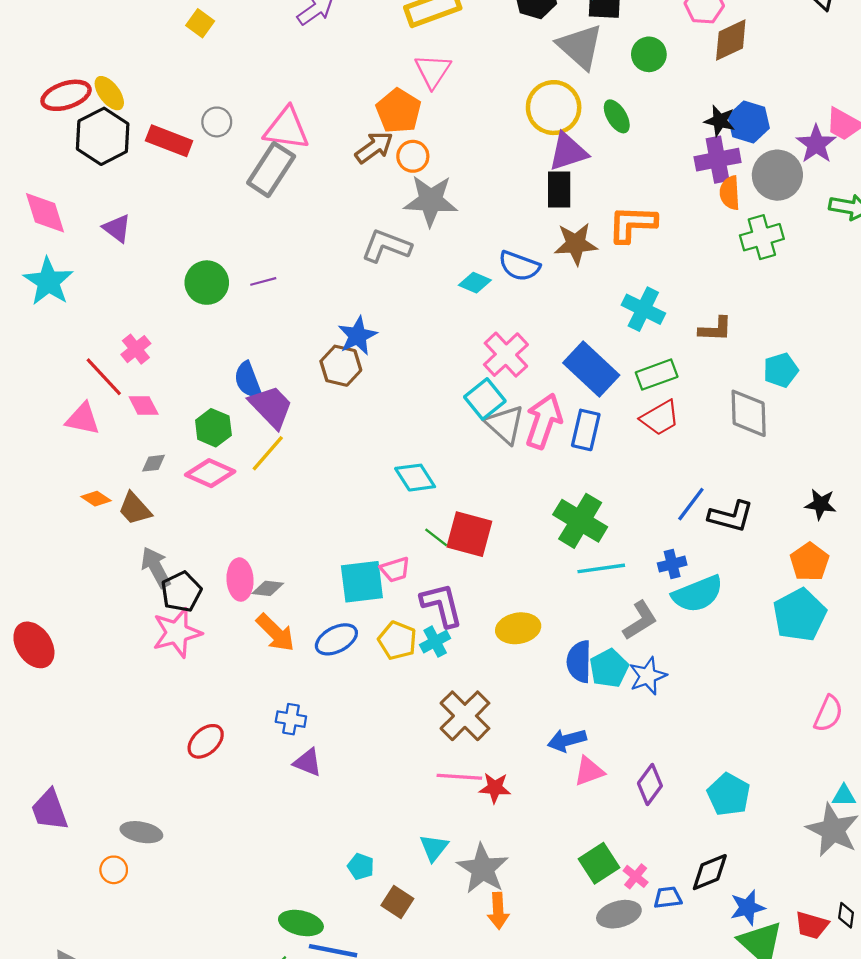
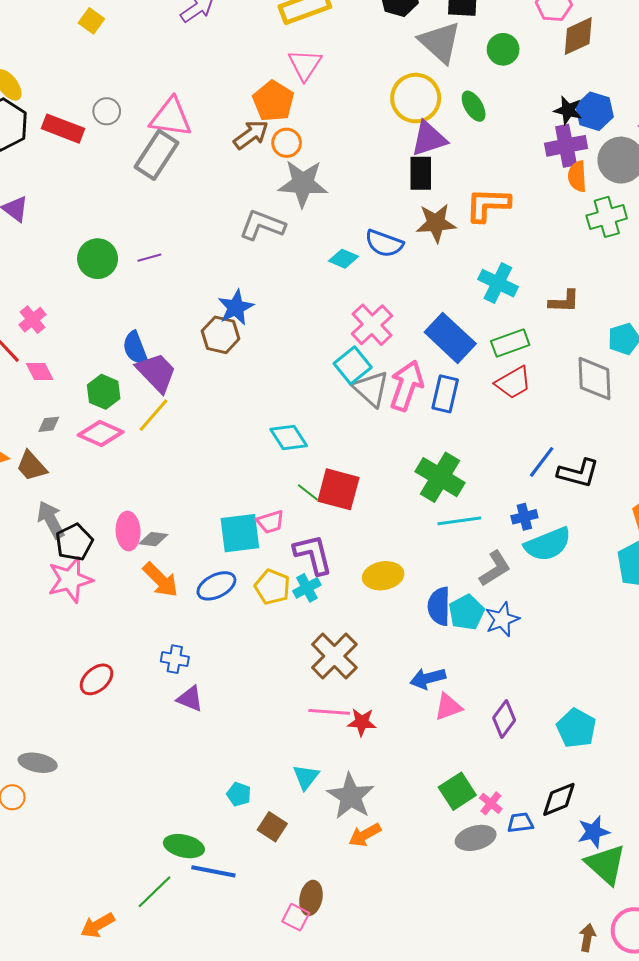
orange arrow: (498, 911) -> (365, 835), turned 64

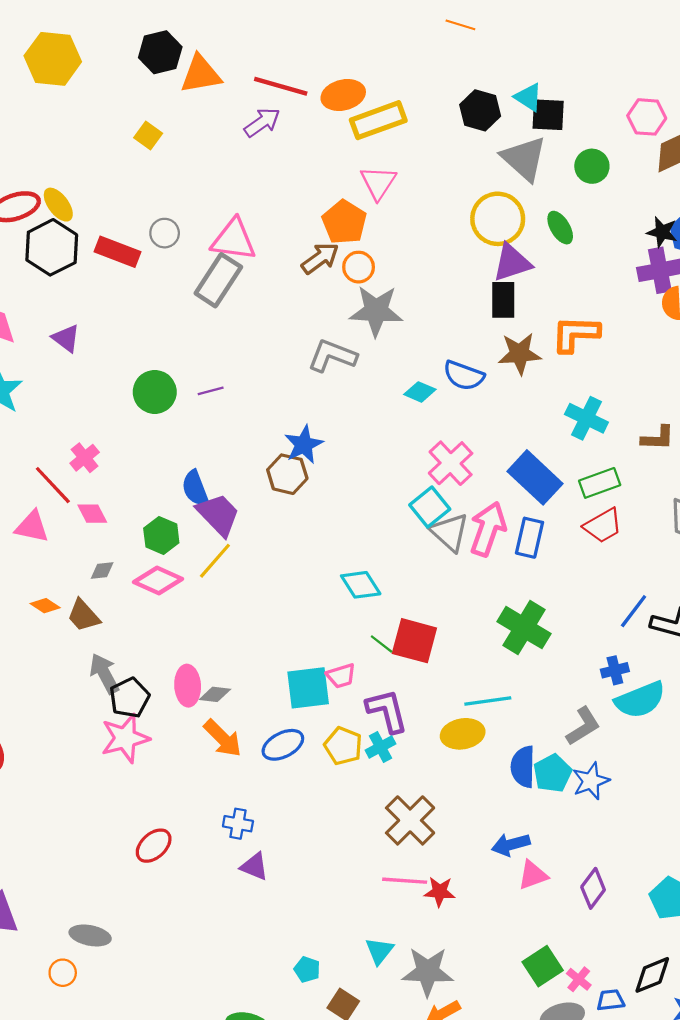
cyan line: (459, 521) -> (488, 701), moved
gray star: (351, 796) -> (428, 972), turned -30

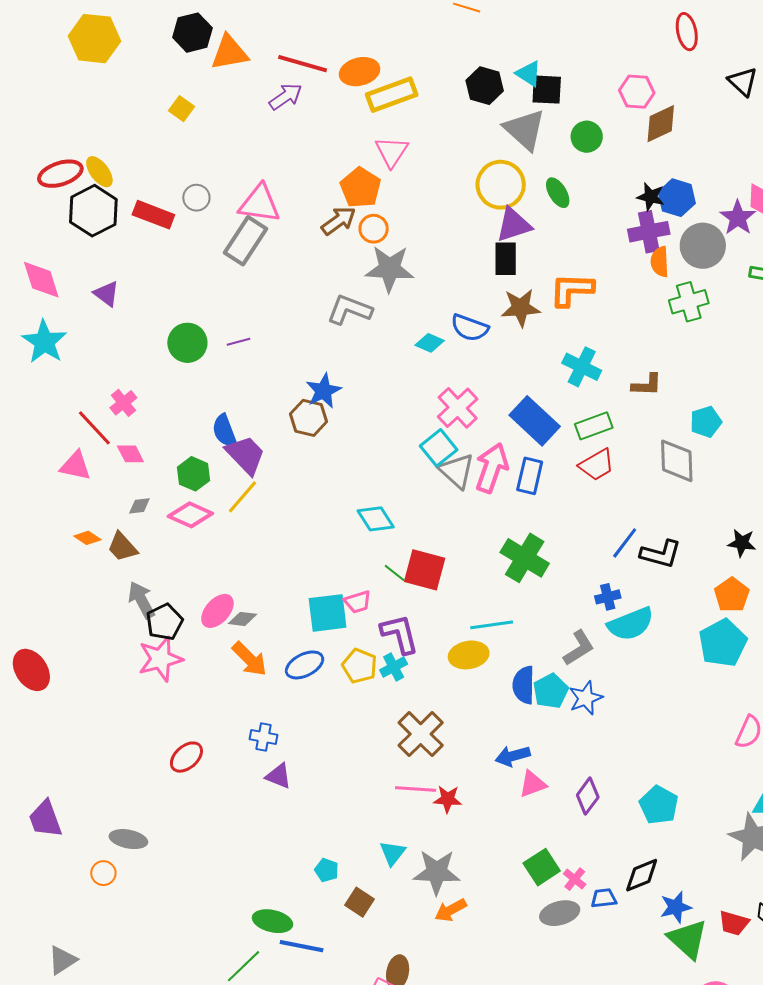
pink ellipse: (188, 686) -> (217, 611), turned 45

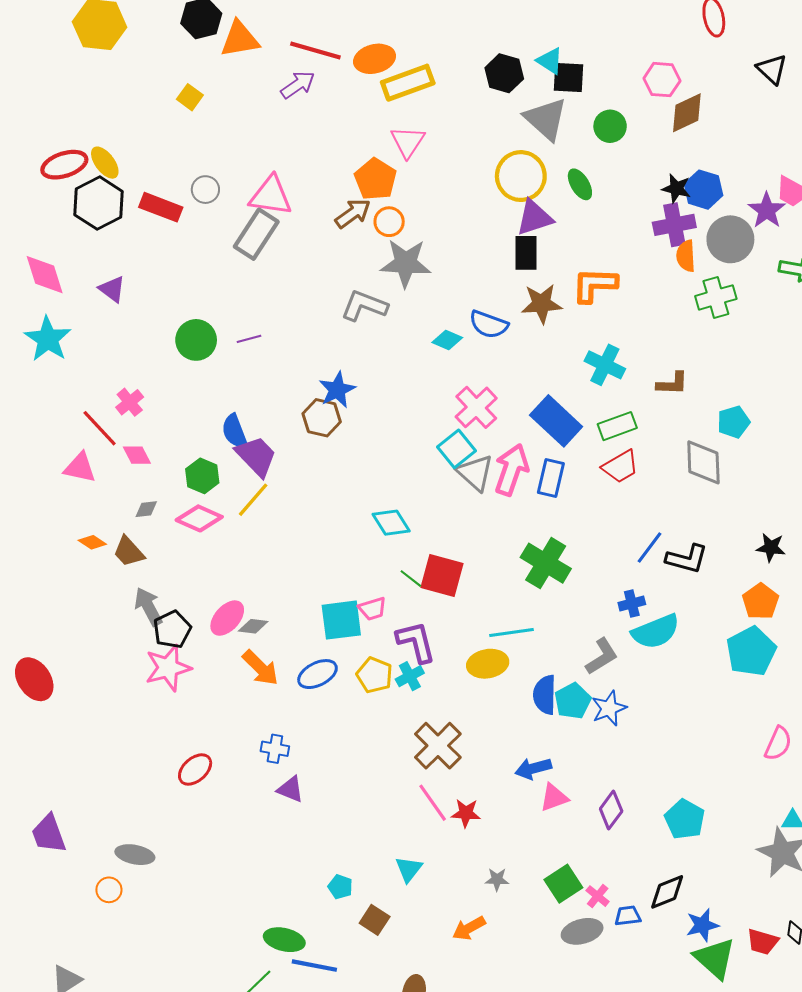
pink line: (416, 789) -> (433, 803), turned 51
gray star: (437, 872) -> (497, 879), moved, size x0.5

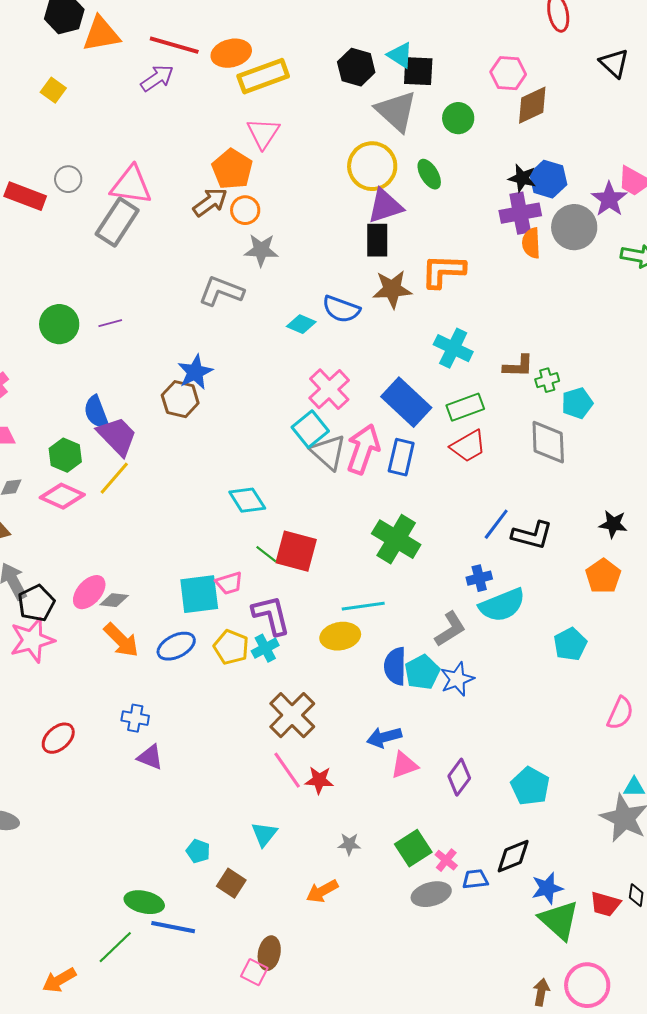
gray star: (406, 263) -> (261, 250), size x0.7
green cross: (716, 297) -> (547, 380), moved, size x0.6
cyan pentagon: (751, 651) -> (570, 644), moved, size x0.7

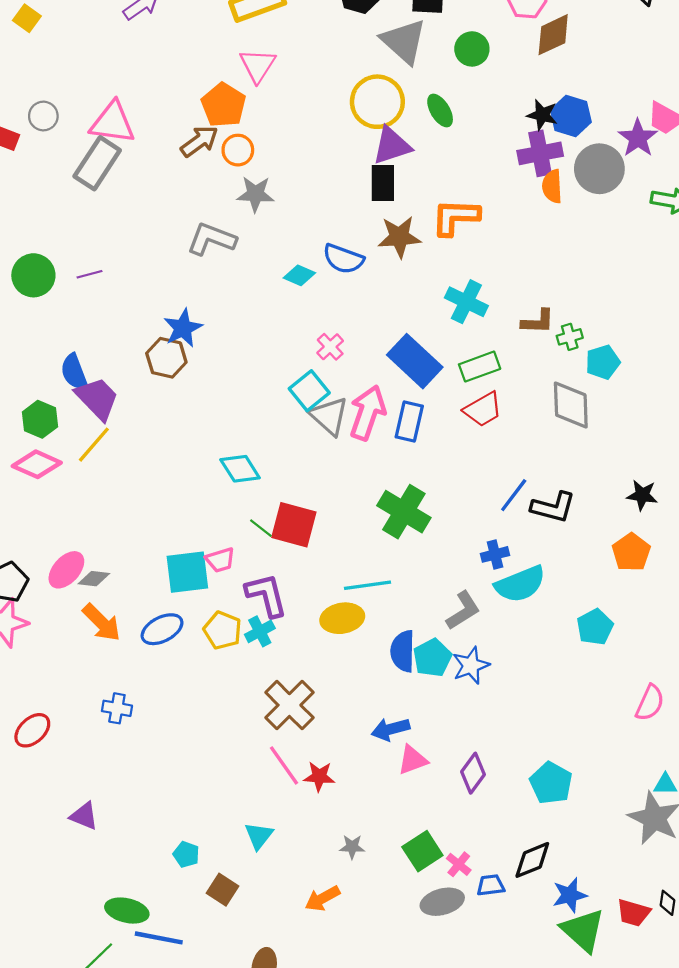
pink cross: (329, 389) -> (330, 347), size x0.6
purple triangle: (150, 757) -> (84, 816), moved

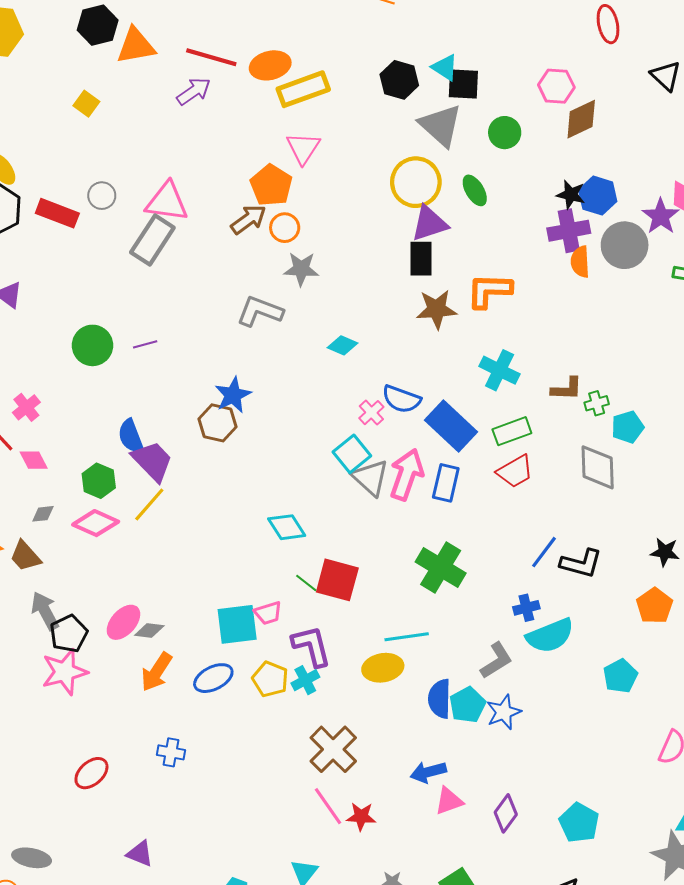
blue semicircle: (343, 259) -> (401, 399), moved
orange arrow: (102, 623) -> (157, 672), turned 78

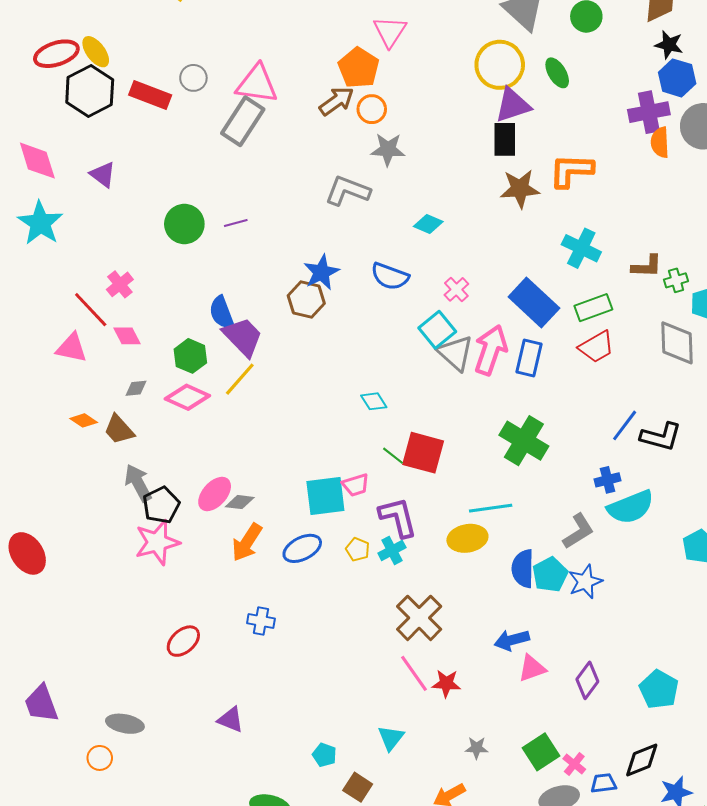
black star: (571, 195) -> (669, 45), moved
blue semicircle: (401, 399) -> (390, 276), moved
cyan diamond: (287, 527) -> (374, 401), size x0.7
yellow pentagon: (270, 679) -> (358, 549), size x0.7

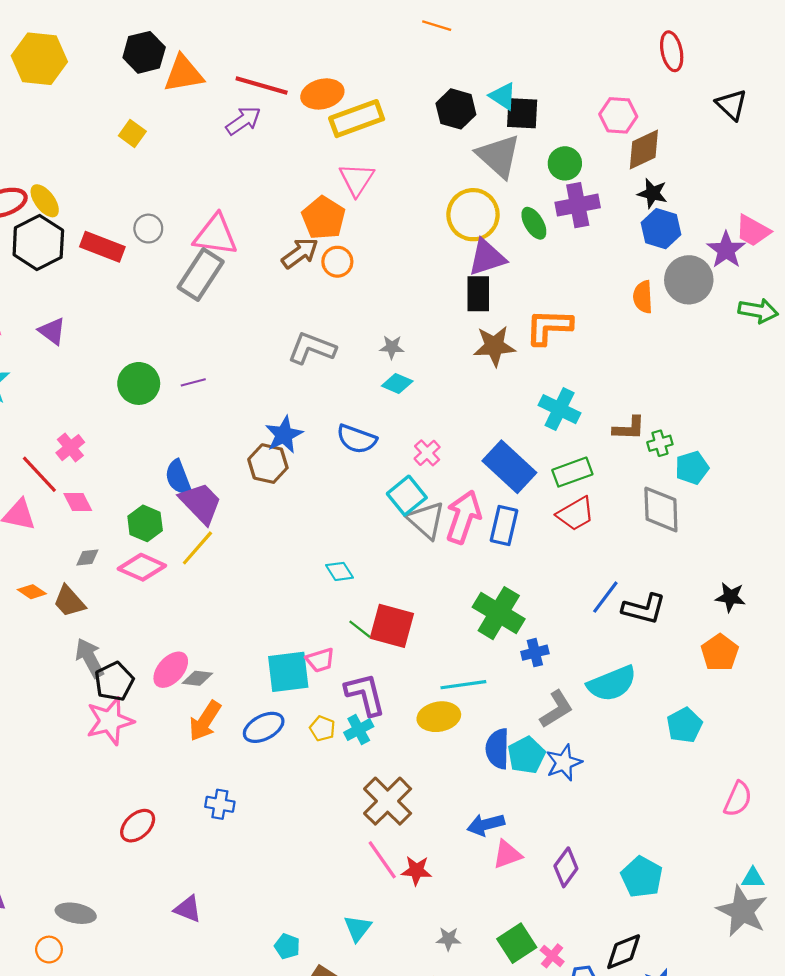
purple cross: (649, 112) -> (578, 205), moved
gray star: (388, 149) -> (392, 347), moved, size x0.7
blue cross: (608, 480) -> (535, 653), moved

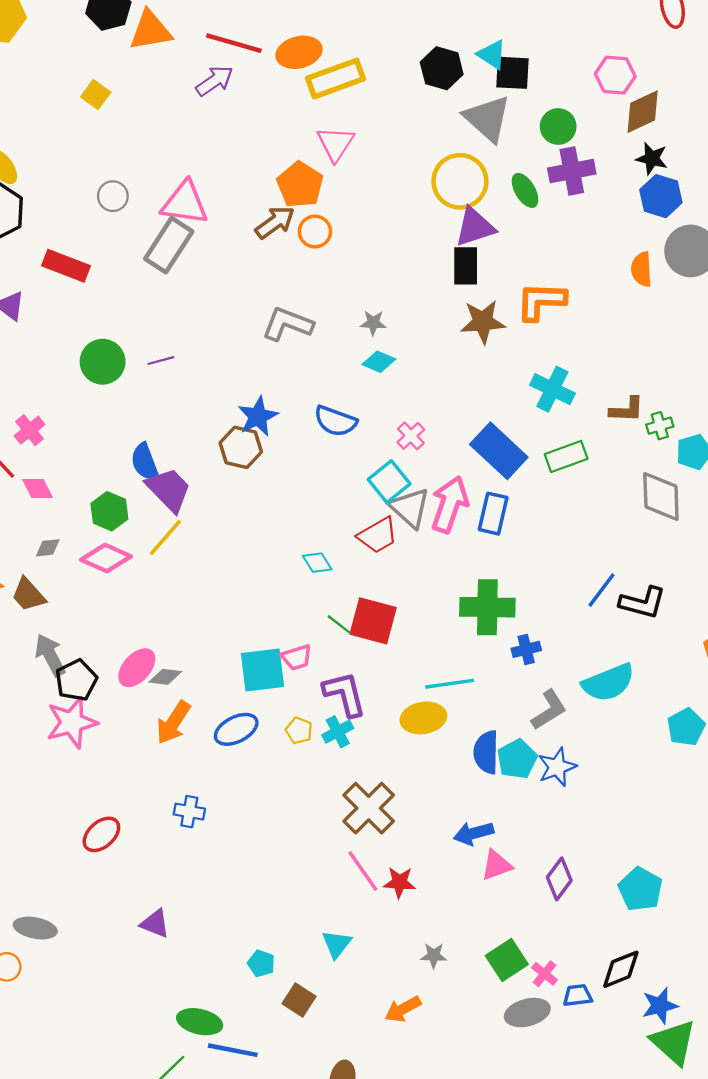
red rectangle: (102, 247) -> (66, 266), moved
red trapezoid: (576, 514) -> (378, 535), moved
green cross: (499, 613) -> (487, 607), turned -30

